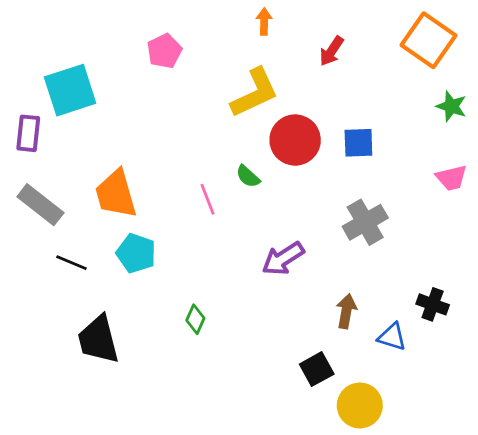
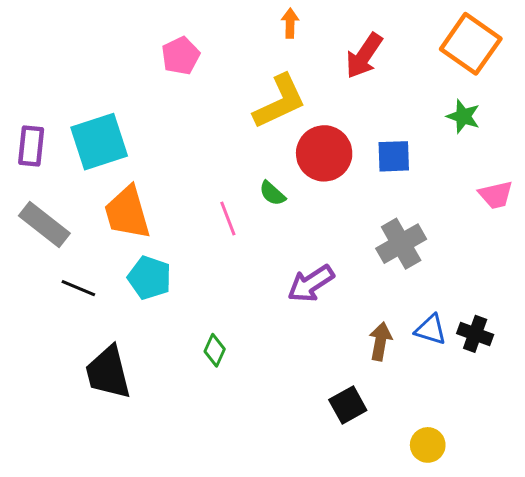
red arrow: (331, 51) -> (364, 56), size x1.4
cyan square: (70, 90) -> (99, 142), moved
green star: (451, 106) -> (463, 116), moved
blue triangle: (392, 337) -> (431, 330), moved
yellow circle: (360, 405) -> (428, 445), moved, size x0.7

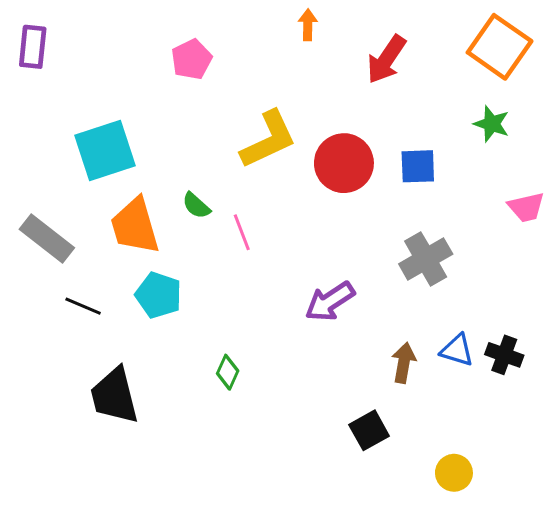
yellow L-shape: (280, 102) -> (268, 140), moved
purple rectangle: (31, 146) -> (33, 47), moved
green semicircle: (272, 193) -> (196, 206), moved

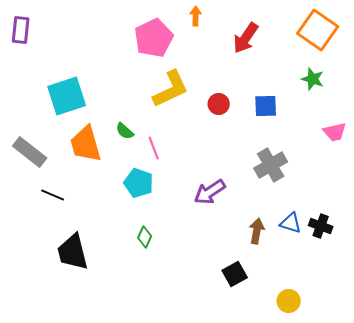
pink pentagon: (191, 59) -> (154, 38), moved, size x1.5
red circle: (344, 163) -> (219, 104), size x0.6
cyan pentagon: (158, 295) -> (139, 183), moved

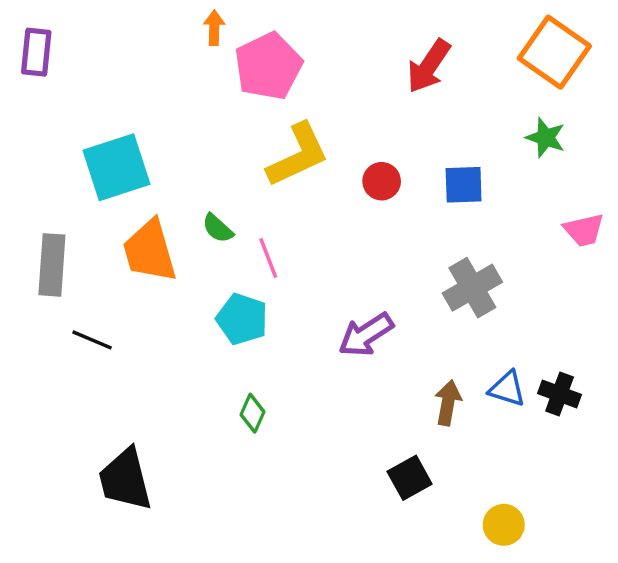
orange arrow: (196, 16) -> (214, 28), moved
gray rectangle: (30, 152) -> (52, 265), turned 56
black trapezoid: (73, 252) -> (125, 479), moved

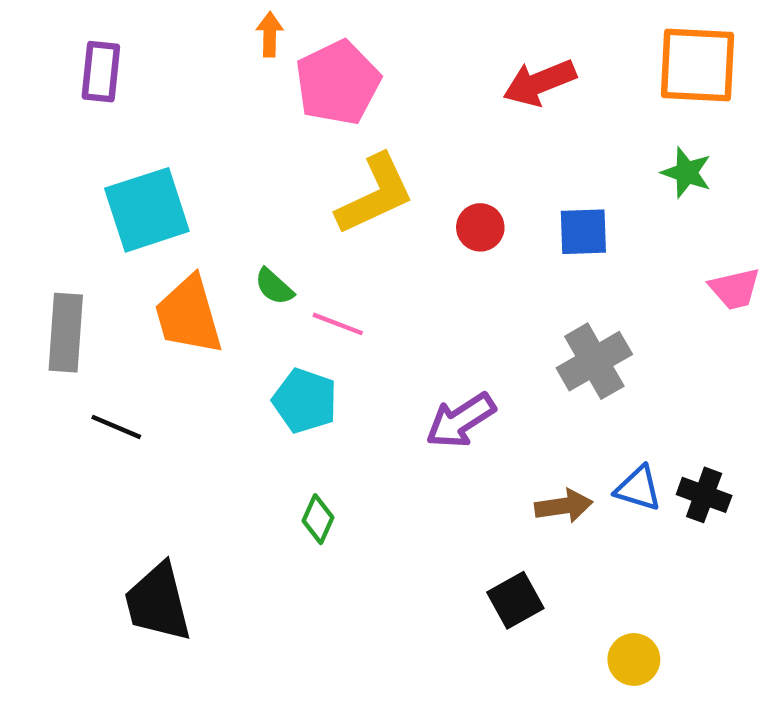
purple rectangle: (36, 52) -> (101, 72), moved
orange square: (554, 52) -> (697, 65), turned -32
red arrow: (429, 66) -> (540, 83), turned 34
pink line: (268, 258) -> (338, 324), turned -48
brown arrow: (448, 403) -> (564, 506), turned 72

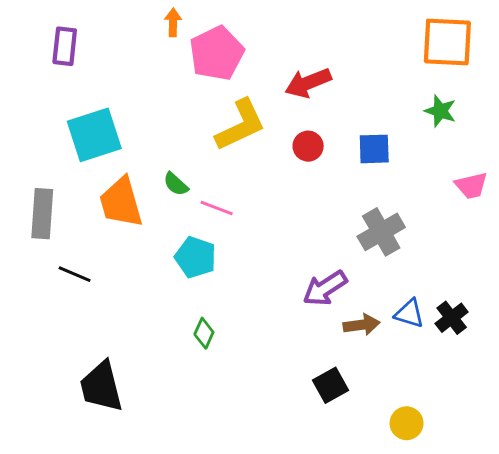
red arrow: (540, 83) -> (308, 83), moved
purple arrow: (461, 420) -> (325, 288), moved
black cross: (704, 495) -> (452, 318), turned 32

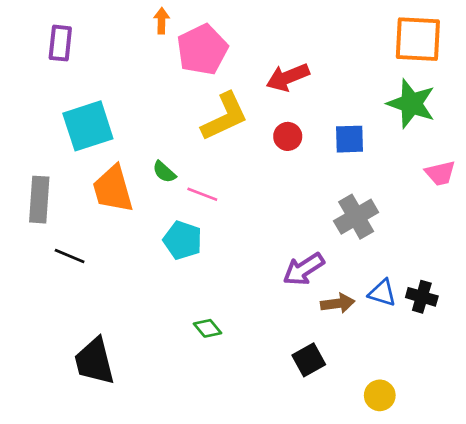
green star: (440, 111) -> (411, 104), size x1.6
black cross: (452, 318) -> (422, 297), turned -36
green diamond: (204, 333) -> (208, 328), moved, turned -64

